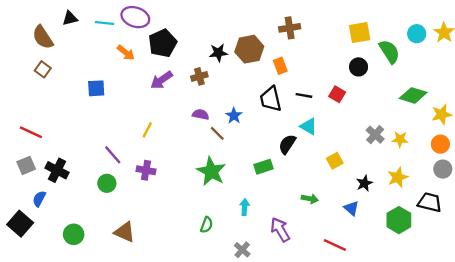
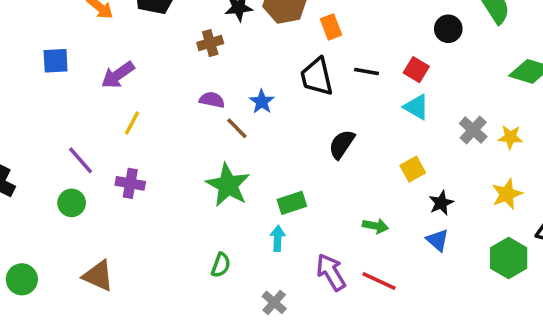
purple arrow: (161, 80) -> (118, 75), moved
cyan triangle: (309, 126) -> (416, 107), moved
green rectangle: (264, 167) -> (292, 203), moved
black star: (364, 183) -> (441, 203), moved
red line: (335, 245) -> (379, 281), moved

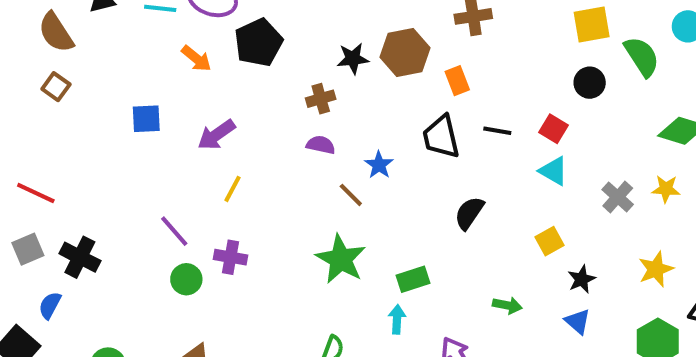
purple semicircle: (212, 100) -> (321, 145), moved
yellow star: (510, 137) -> (666, 189), moved
green circle: (72, 203) -> (186, 279), moved

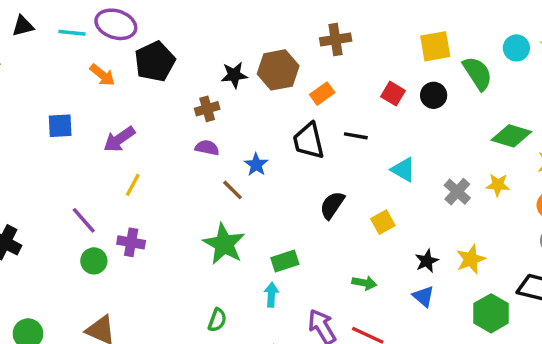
orange rectangle: (457, 81) -> (322, 94), turned 75
red square: (553, 129) -> (393, 94), moved
yellow square: (549, 241) -> (383, 222), moved
yellow star: (656, 269) -> (471, 259), moved

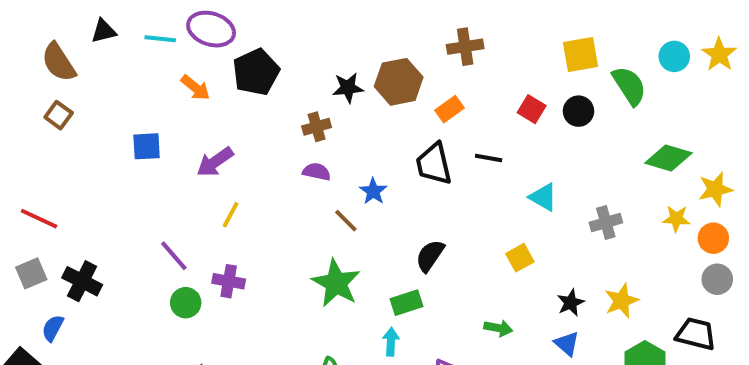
yellow star: (498, 185) -> (676, 219), moved
gray cross: (457, 192) -> (606, 223), turned 32
black semicircle: (332, 205) -> (430, 256), moved

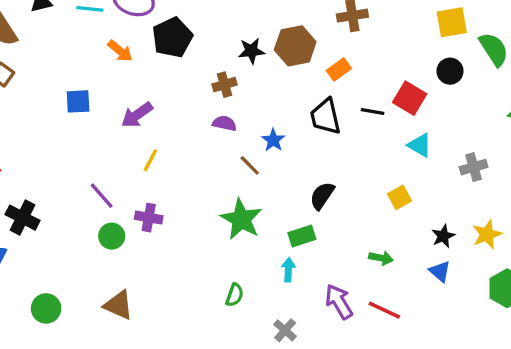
red square: (532, 109) -> (410, 98), moved, size x1.4

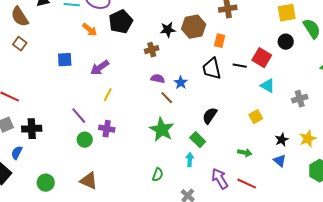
orange rectangle: (339, 69) -> (220, 41), turned -40
purple semicircle: (224, 123) -> (158, 79), moved
black cross: (23, 218) -> (32, 129), turned -30
green rectangle: (302, 236) -> (198, 140), turned 63

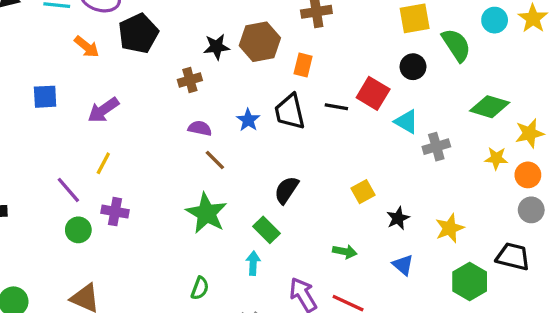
blue star: (181, 83) -> (248, 120), moved
cyan triangle: (268, 86) -> (406, 122), moved
yellow line: (108, 95) -> (103, 163), moved
gray cross: (300, 99) -> (436, 147), moved
black star: (282, 140) -> (398, 218), moved

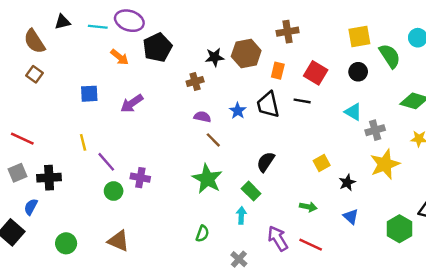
red square: (373, 93) -> (316, 73), moved
yellow line: (103, 163) -> (83, 142), moved, turned -42
yellow star: (450, 228) -> (385, 164), moved, size x1.4

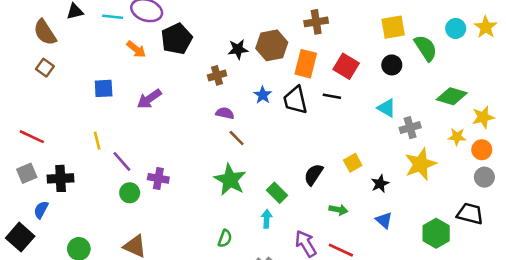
orange rectangle: (278, 71) -> (306, 64), size x1.5
blue star: (238, 111) -> (263, 95), moved
black semicircle: (266, 162) -> (314, 175), moved

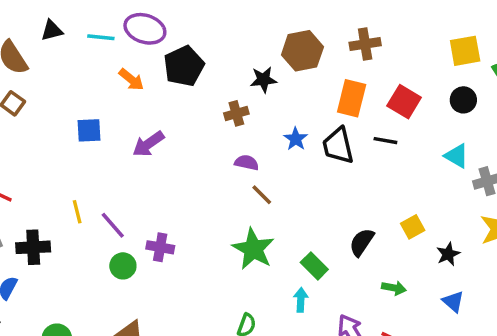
brown hexagon: (272, 45) -> (302, 51), moved
yellow line: (97, 141) -> (77, 212), moved

